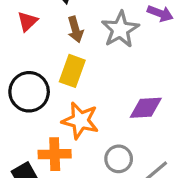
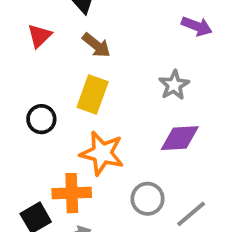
brown arrow: (75, 29) -> (96, 45), turned -35
gray star: (120, 29) -> (174, 85), moved, size x0.7
black circle: (29, 92) -> (41, 119), size x0.6

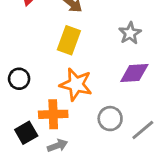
black circle: (41, 119) -> (19, 79), moved

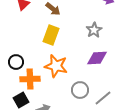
orange cross: (53, 114) -> (30, 79), moved

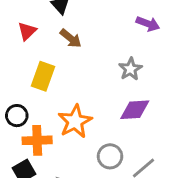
yellow rectangle: (51, 35) -> (43, 76), moved
orange star: (56, 66) -> (75, 121), turned 30

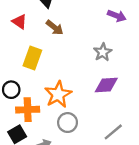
red triangle: (27, 31) -> (19, 22), turned -42
gray circle: (110, 156) -> (68, 123), moved

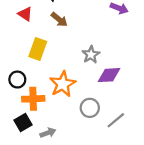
gray star: (103, 52) -> (91, 55), moved
gray circle: (68, 123) -> (90, 108), moved

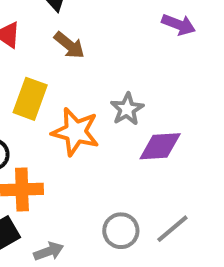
orange star: (63, 84) -> (76, 132), moved, turned -30
gray circle: (90, 108) -> (121, 231), moved

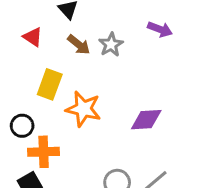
gray star: (127, 109) -> (111, 45), moved

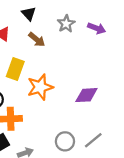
gray star: (111, 45) -> (66, 24), moved
orange star: (83, 109) -> (40, 87), turned -30

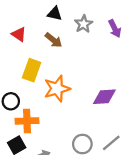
black triangle: (29, 14) -> (55, 14), moved, turned -35
purple arrow: (97, 28) -> (115, 29), turned 42

